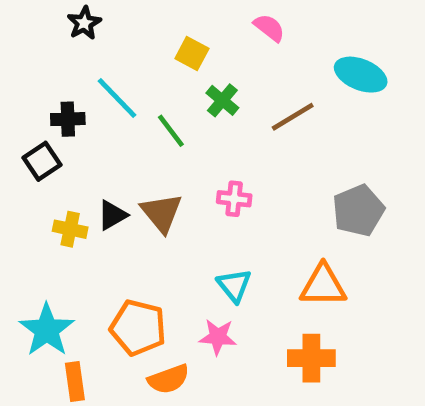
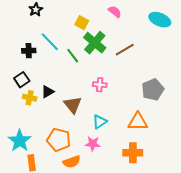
cyan ellipse: (361, 75) -> (160, 20), moved
green cross: (222, 100) -> (95, 43), size x1.6
black square: (42, 161) -> (22, 80), moved
brown triangle: (161, 213) -> (73, 105), moved
cyan triangle: (234, 285) -> (100, 122), turned 35

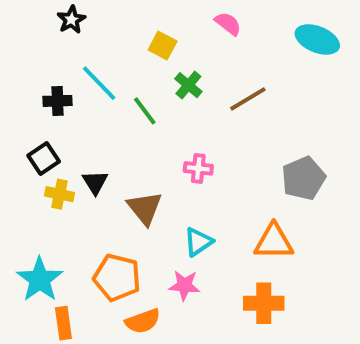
green cross: (95, 43) -> (188, 85), size x0.6
black triangle: (48, 92) -> (95, 182), turned -32

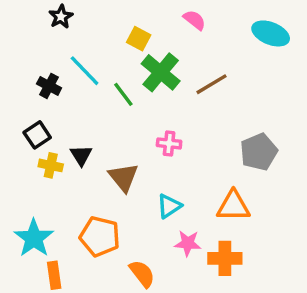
green cross: (188, 85) -> (161, 72), size x1.6
black cross: (58, 101) -> (49, 86), turned 30
pink star: (184, 285) -> (188, 243), moved
orange semicircle: (143, 321) -> (142, 274), moved, turned -108

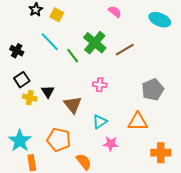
yellow square: (139, 39) -> (57, 15), moved
black cross: (49, 86) -> (17, 51), moved
orange cross: (225, 258) -> (161, 153), moved

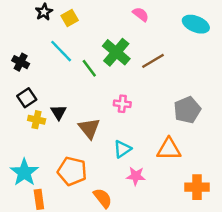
yellow square: (57, 15) -> (70, 18), turned 32

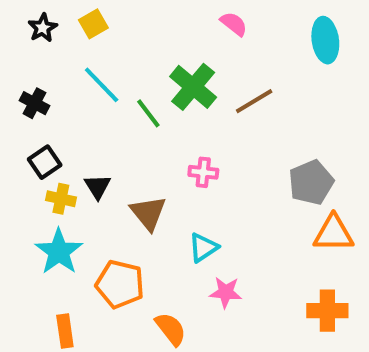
black star: (44, 12) -> (43, 28), moved
yellow square: (70, 18) -> (93, 24), moved
cyan ellipse: (196, 24) -> (325, 40), turned 60
orange triangle: (169, 149) -> (333, 233), moved
cyan star: (24, 172) -> (59, 252), moved

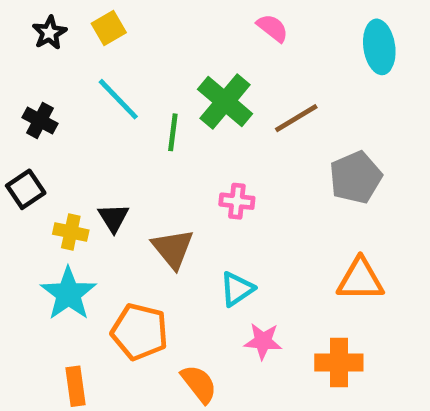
green line: (148, 113) -> (173, 132), turned 44
black square: (45, 162) -> (26, 189), moved
gray pentagon: (311, 182) -> (356, 177), moved
orange triangle: (333, 233) -> (360, 279), moved
orange cross: (327, 311) -> (339, 363), moved

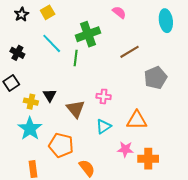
green cross: (225, 102) -> (88, 34), moved, turned 30
pink cross: (237, 201) -> (104, 96), moved
orange triangle: (360, 279) -> (137, 120), moved
pink star: (263, 341) -> (125, 149), moved

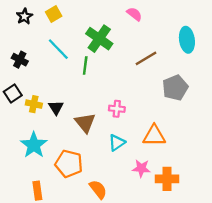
cyan ellipse: (166, 21) -> (187, 40), moved
green cross: (88, 34) -> (99, 39), turned -35
yellow cross: (31, 102) -> (34, 104), moved

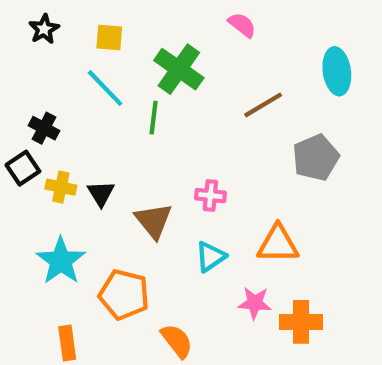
yellow square: (54, 14) -> (109, 38), moved, turned 35
black cross: (20, 60) -> (44, 128), moved

